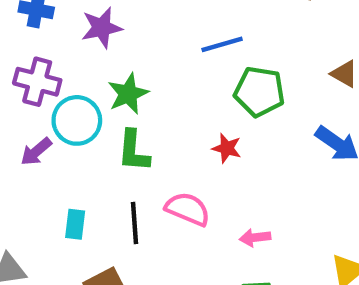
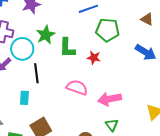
green L-shape: (134, 151) -> (67, 48), moved
black line: (135, 223) -> (36, 73), moved
pink arrow: (255, 238) -> (110, 99), size x1.6

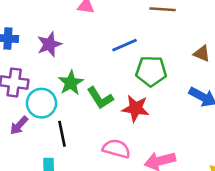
green L-shape: (67, 48) -> (100, 98), turned -30
red star: (94, 58) -> (136, 108), size x1.5

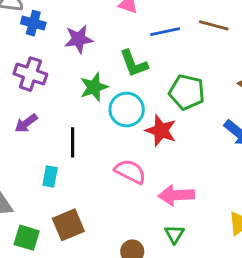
blue line: (124, 45) -> (165, 32), moved
green L-shape: (100, 98) -> (134, 63), moved
cyan circle: (41, 103) -> (127, 110), moved

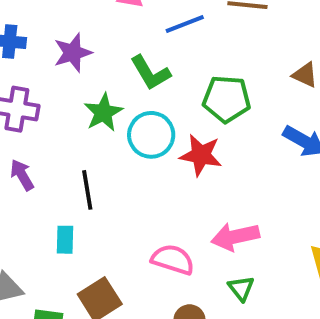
purple arrow: (26, 123) -> (22, 175), turned 105
pink semicircle: (130, 172) -> (173, 259), moved

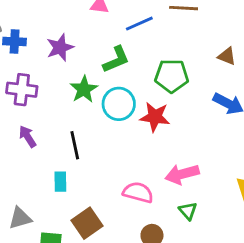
green L-shape: (150, 73) -> (116, 59), turned -80

